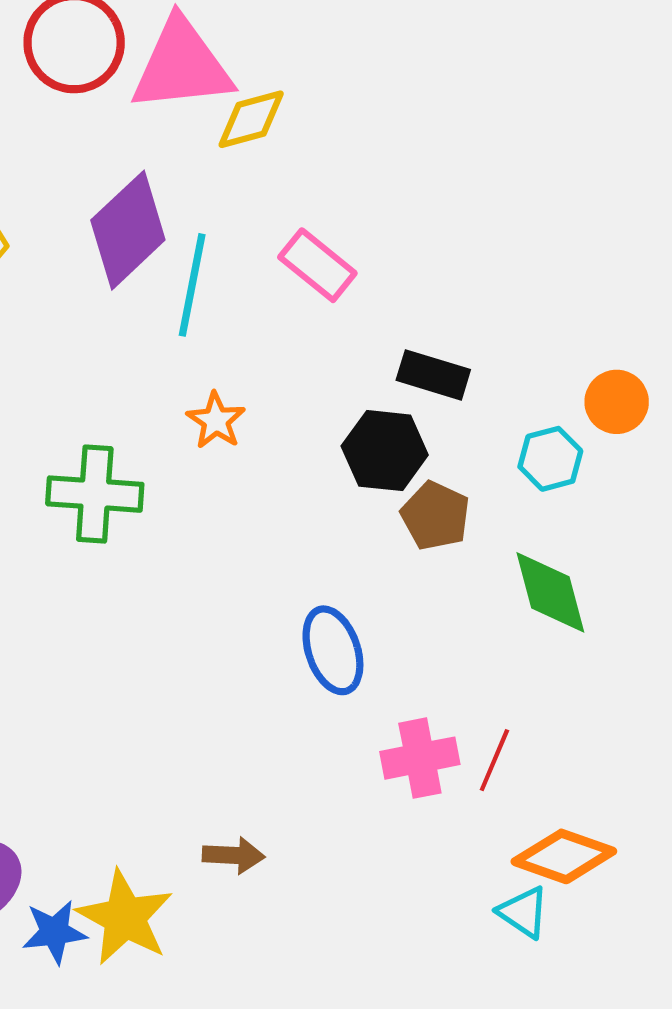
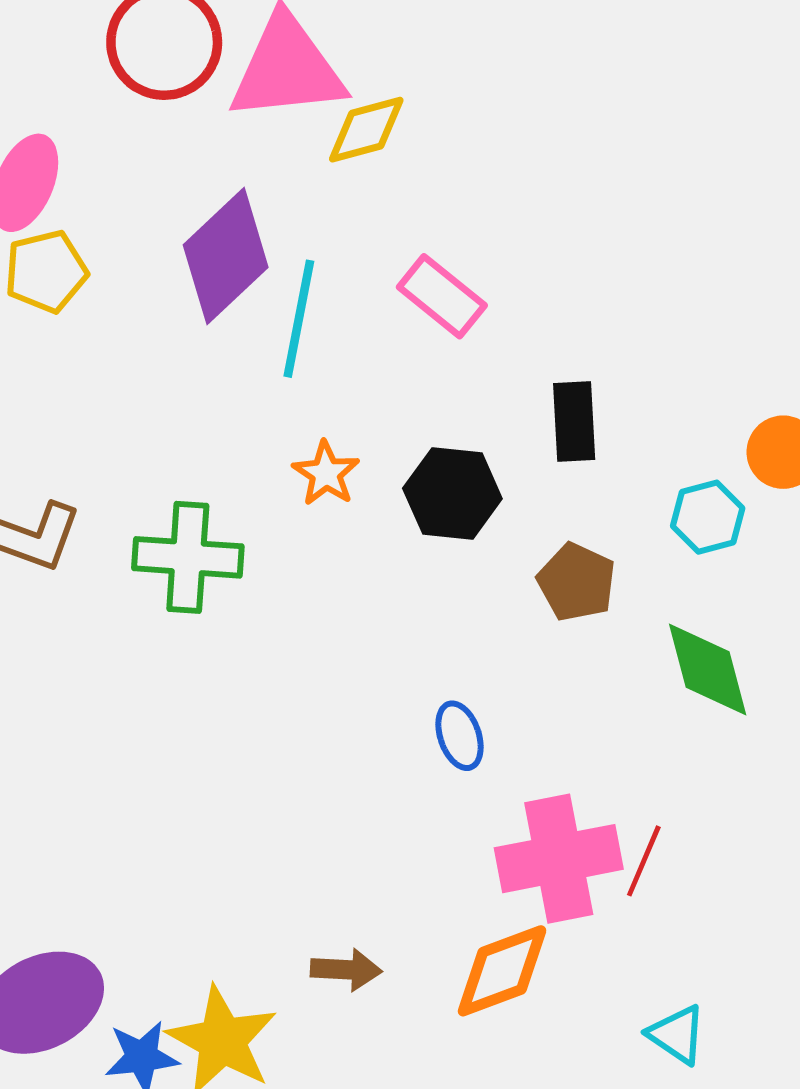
black rectangle: (433, 375) -> (574, 421), turned 70
black hexagon: (385, 451) -> (452, 494), moved
blue ellipse: (333, 650) -> (460, 736), size x0.7
pink cross: (420, 758) -> (559, 859), size x1.4
orange diamond: (564, 856) -> (502, 971), moved, turned -40

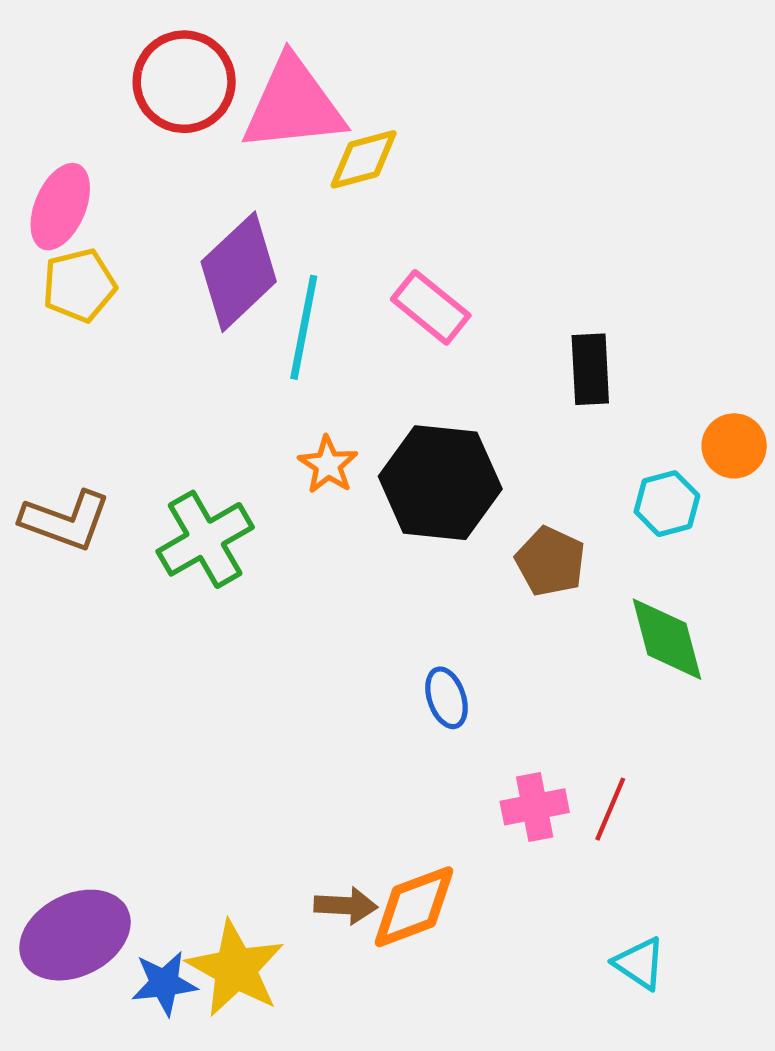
black rectangle: (574, 421) -> (590, 369), moved
black hexagon: (452, 494) -> (440, 483), size x1.4
green cross: (188, 557) -> (205, 539), turned -34
pink cross: (559, 859) -> (535, 807), size x0.6
orange diamond: (502, 971) -> (414, 907), moved

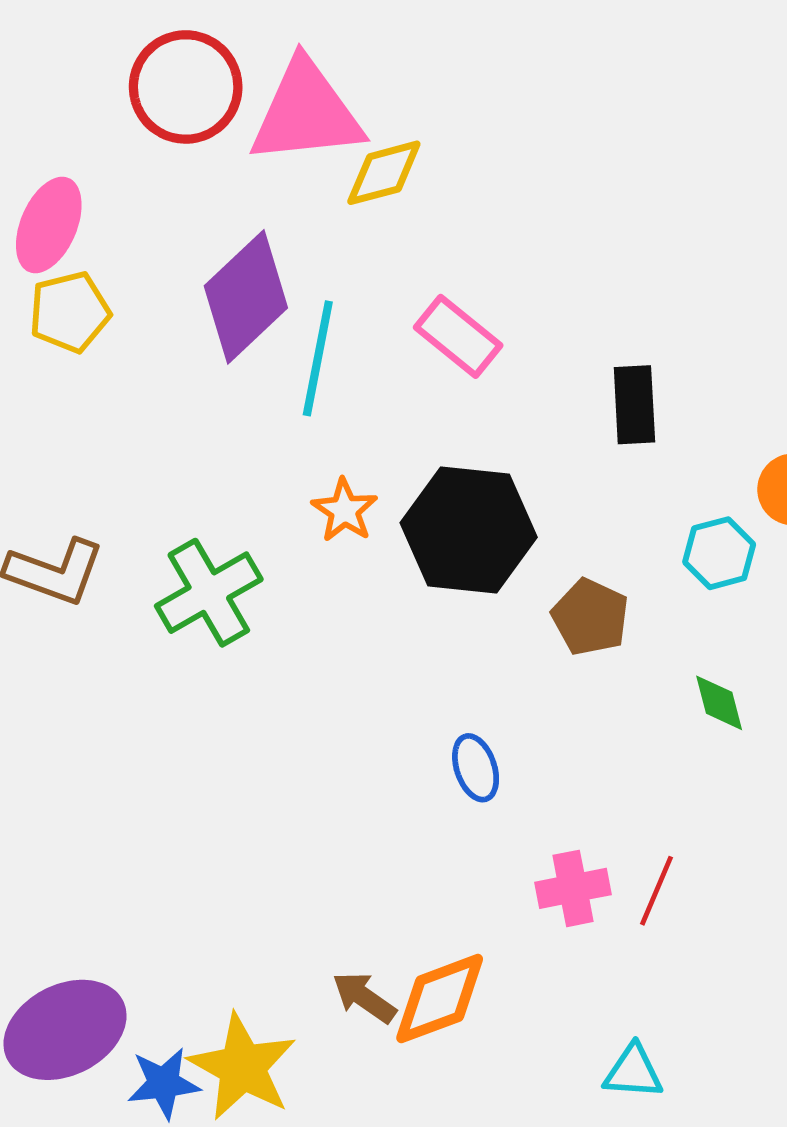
green diamond: (667, 639) -> (719, 703), size x0.6
brown arrow: (346, 906) -> (364, 997), turned -148
cyan triangle: (640, 963) -> (633, 1072), moved, turned -30

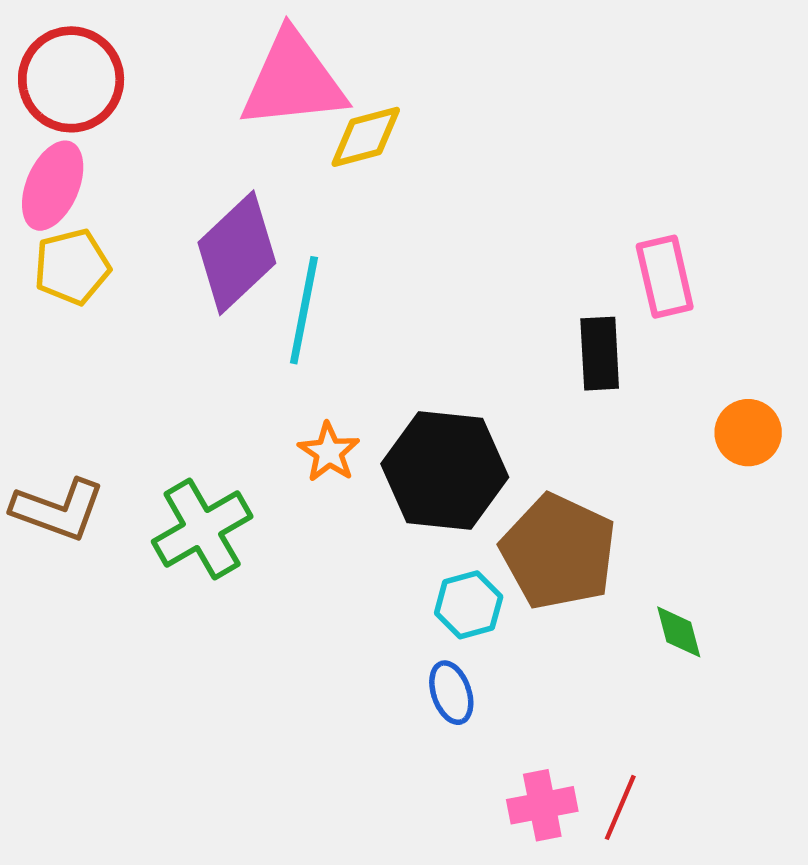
red circle: (186, 87) -> (71, 79), moved
pink rectangle: (458, 336) -> (665, 277), moved, turned 38
cyan hexagon: (719, 553) -> (469, 605), moved
brown pentagon: (590, 617) -> (559, 552), size x1.6

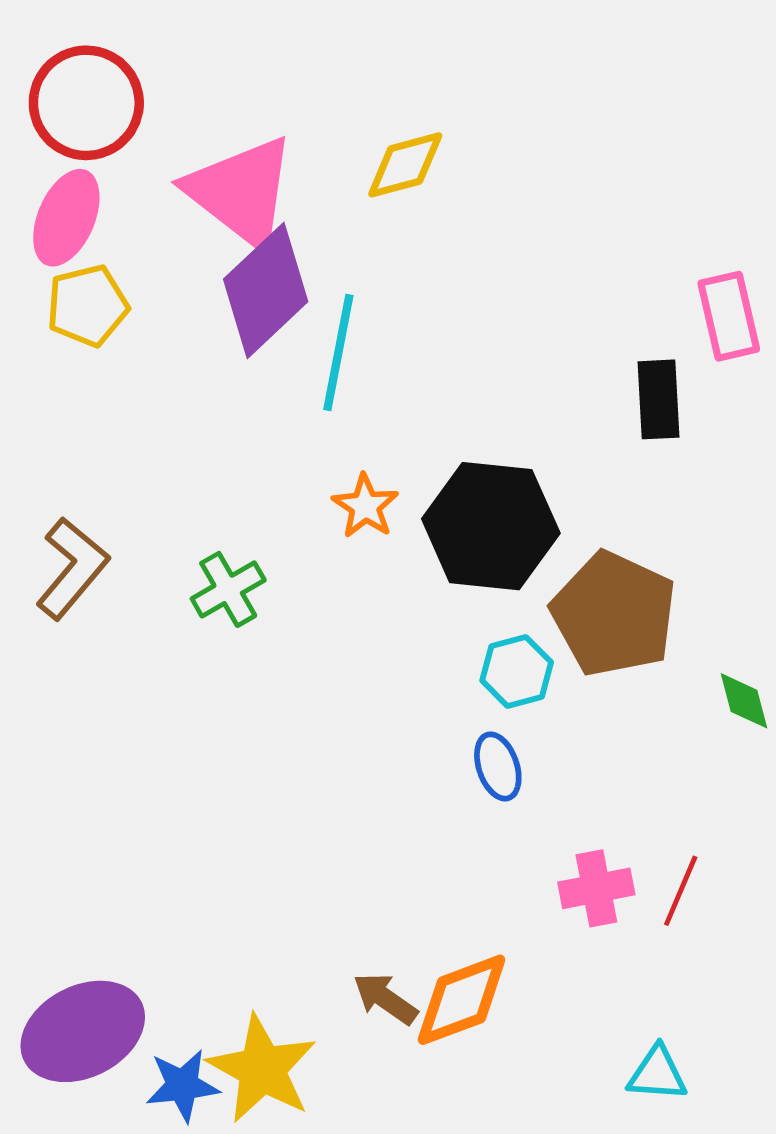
pink triangle: (293, 81) -> (241, 192), moved, turned 44
brown L-shape: (58, 510) -> (72, 568), turned -70
green cross: (202, 529) -> (228, 589), size x0.7

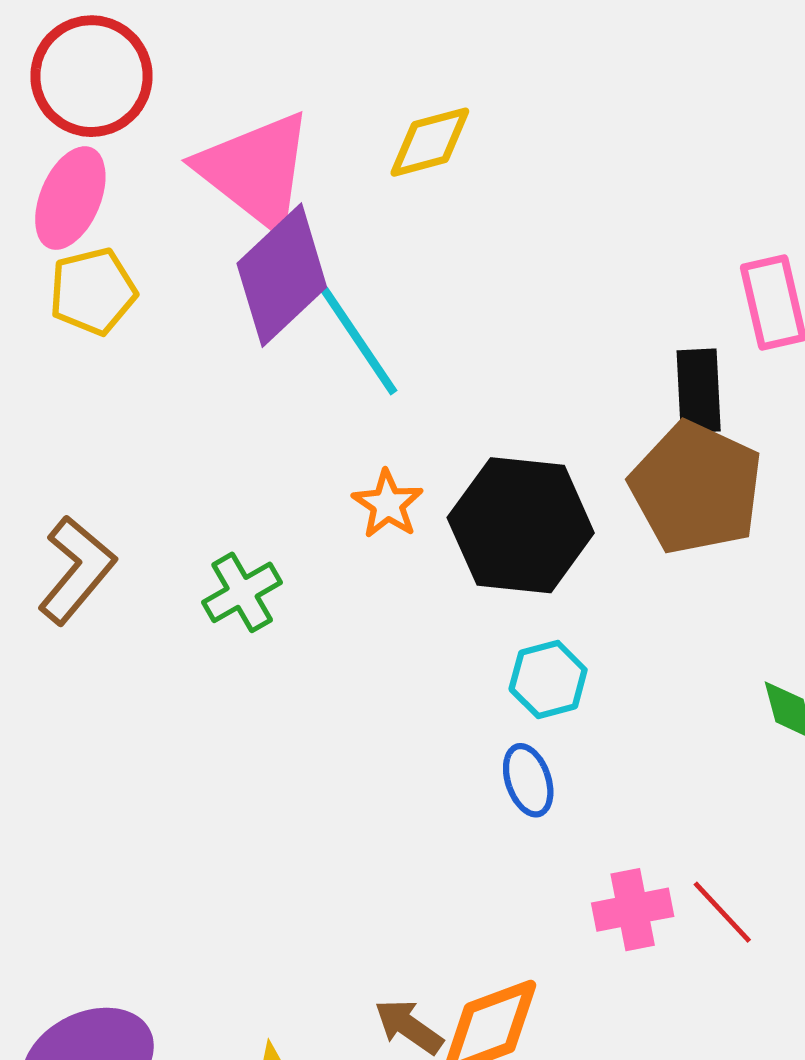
cyan line: (338, 353) -> (359, 341), turned -45
brown pentagon: (614, 614) -> (696, 488), moved
red line: (681, 891) -> (722, 912), turned -66

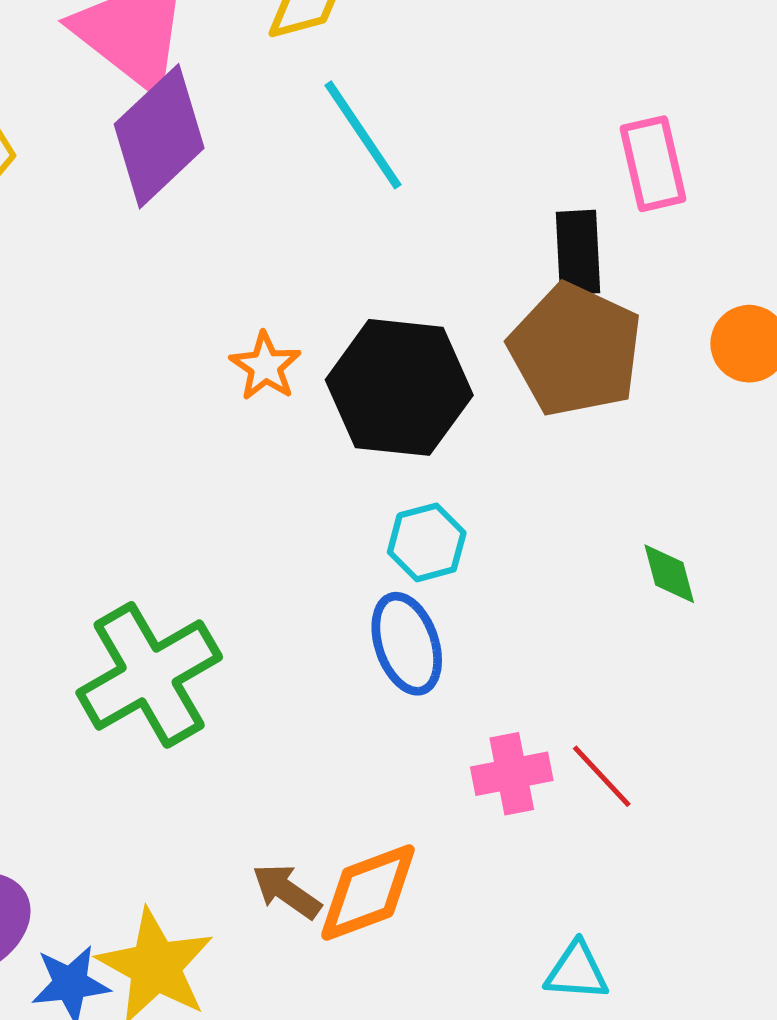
cyan line: (359, 341) -> (363, 135), moved
green cross: (242, 592) -> (149, 675), moved, size x1.8
blue ellipse: (528, 780) -> (407, 644), size x1.4

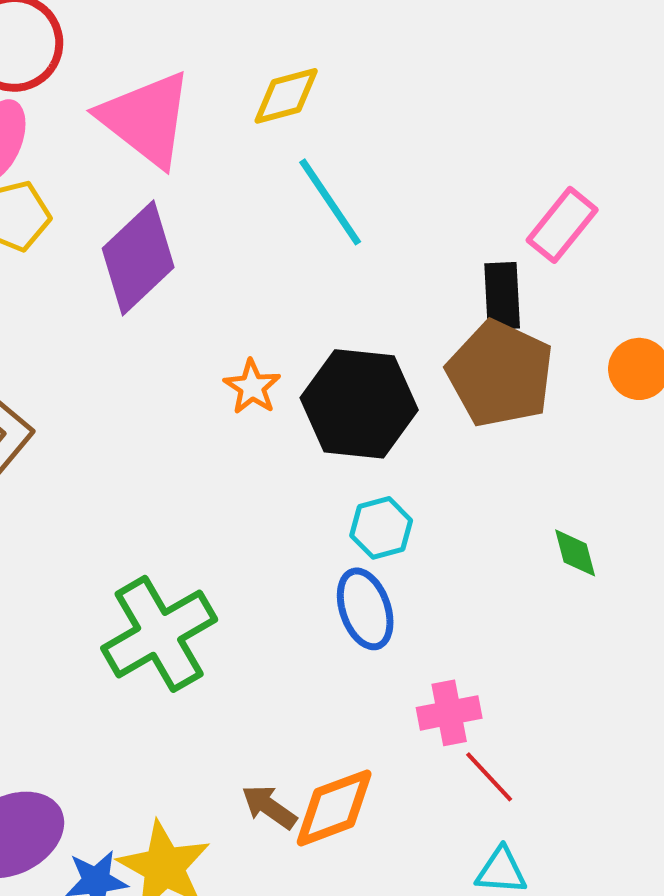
purple diamond: (159, 136) -> (138, 258), moved
pink rectangle: (653, 164) -> (562, 225), turned 52
red line: (602, 776) -> (489, 777), moved

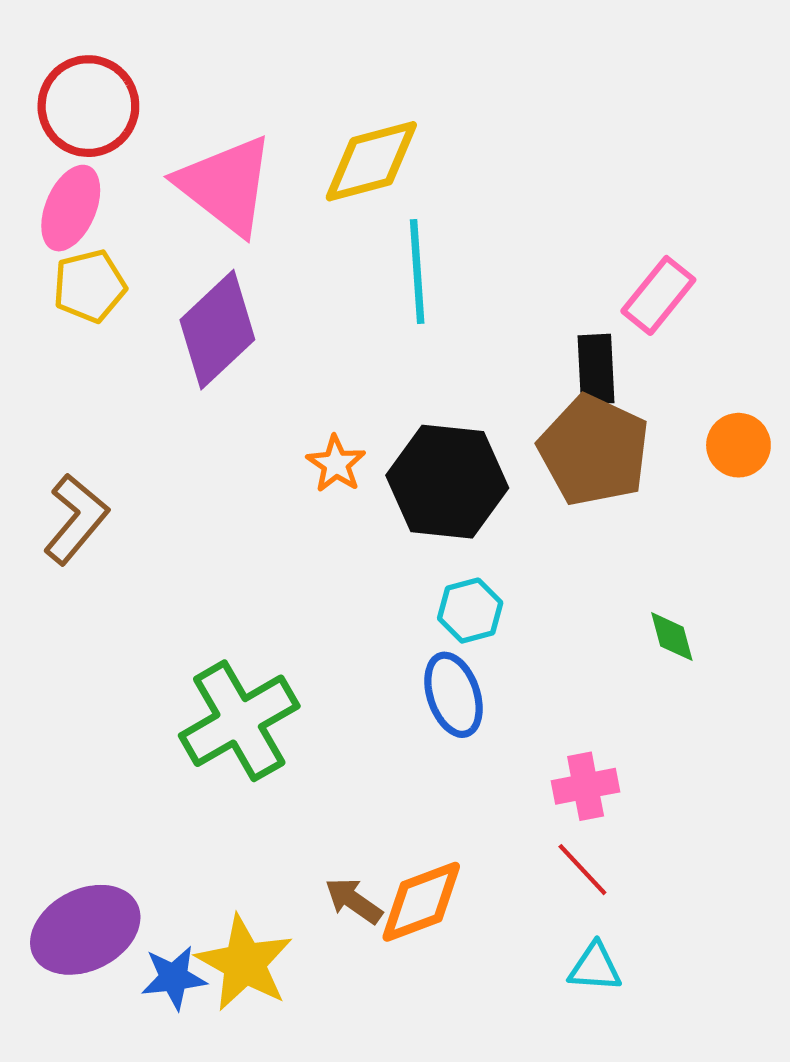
yellow diamond: (286, 96) -> (371, 161), size x1.4
cyan line: (330, 202) -> (417, 271), turned 30
pink cross: (449, 713) -> (586, 786), moved

